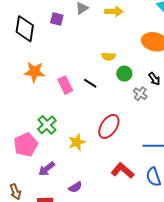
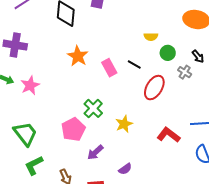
orange star: (34, 72) -> (78, 56), turned 30
red ellipse: (109, 126) -> (154, 88), moved
red L-shape: (123, 171) -> (169, 135), moved

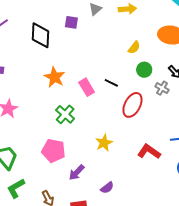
yellow semicircle: (151, 37) -> (134, 48), moved, turned -48
green cross: (93, 108) -> (65, 114), moved
pink pentagon: (73, 129) -> (53, 151), turned -30

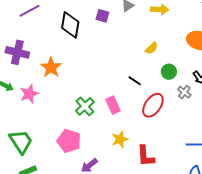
yellow semicircle: (134, 48) -> (152, 48), moved
orange star: (55, 77) -> (51, 67), moved
pink rectangle: (87, 87) -> (113, 105), moved
red L-shape: (149, 152) -> (146, 156), moved, turned -135

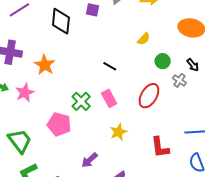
black line: (135, 81) -> (110, 66), moved
pink pentagon: (69, 141) -> (59, 124), moved
red L-shape: (146, 156) -> (160, 147), moved

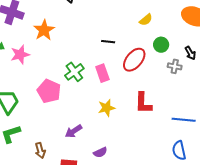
black line: (110, 66) -> (108, 42), turned -32
gray cross: (179, 80) -> (175, 66), turned -32
red ellipse: (149, 96) -> (134, 60), moved
red L-shape: (160, 147) -> (143, 103), moved

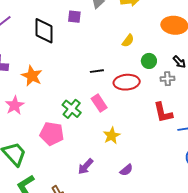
red ellipse: (134, 60) -> (127, 82), turned 60
red L-shape: (143, 103) -> (163, 113), moved
purple semicircle: (100, 152) -> (126, 170), moved

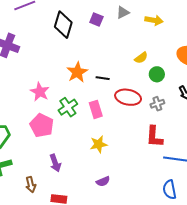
green circle: (149, 61) -> (157, 74), moved
orange star: (32, 76) -> (77, 72), moved
gray cross: (167, 79) -> (157, 104), moved, turned -32
pink star: (15, 105) -> (40, 92), moved, turned -30
purple arrow: (86, 166) -> (55, 163), moved, turned -78

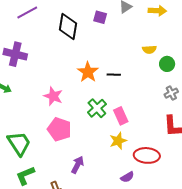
yellow semicircle: (141, 58) -> (149, 50), turned 40
red ellipse: (128, 97) -> (147, 155), moved
green cross: (68, 107) -> (97, 108), moved
pink rectangle: (96, 109) -> (121, 116), moved
purple arrow: (55, 163) -> (78, 165), turned -126

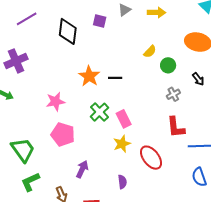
yellow semicircle: (149, 50) -> (150, 52), turned -40
purple cross: (15, 54) -> (16, 61), turned -35
pink star: (53, 96) -> (55, 102), turned -30
red ellipse: (147, 155) -> (151, 158), turned 50
purple semicircle: (127, 177) -> (122, 182), moved, turned -64

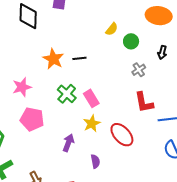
black arrow: (198, 79) -> (162, 52), turned 56
purple arrow: (82, 169) -> (68, 143), moved

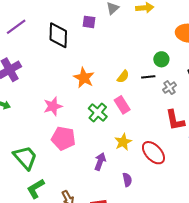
yellow semicircle: (112, 29) -> (123, 77), moved
black line: (79, 58) -> (148, 77), moved
pink rectangle: (91, 98) -> (122, 105), moved

